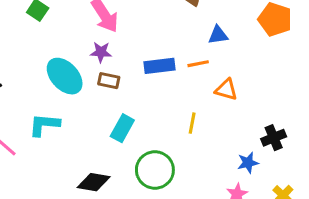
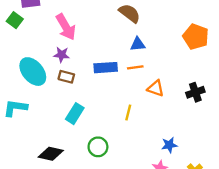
blue triangle: (218, 35) -> (138, 44), moved
black cross: (274, 138) -> (195, 92), moved
green circle: (155, 170) -> (98, 147), size x0.7

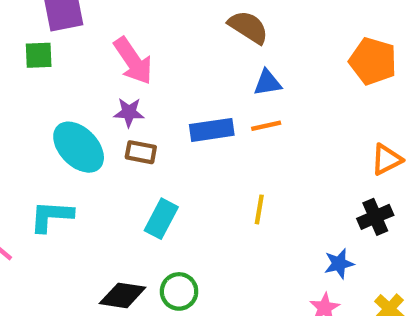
green square: (15, 20) -> (39, 55), turned -35
orange triangle: (156, 88) -> (386, 159), moved, turned -42
black cross: (195, 92) -> (375, 217), moved
green circle: (98, 147) -> (179, 291), moved

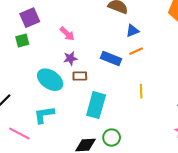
pink arrow: (133, 61) -> (67, 34), size x0.7
blue rectangle: (212, 130) -> (111, 58), turned 42
cyan rectangle: (161, 219) -> (96, 105), size x1.4

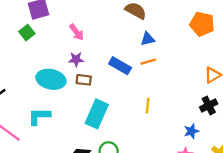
green square: (22, 40) -> (27, 33), turned -32
cyan ellipse: (50, 80) -> (51, 79), turned -30

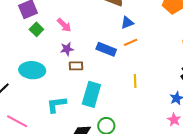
green square: (27, 33) -> (36, 29), moved
cyan ellipse: (51, 79) -> (32, 70), moved
cyan L-shape: (39, 116) -> (56, 105), moved

